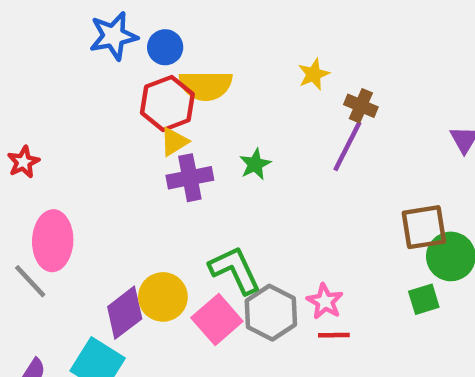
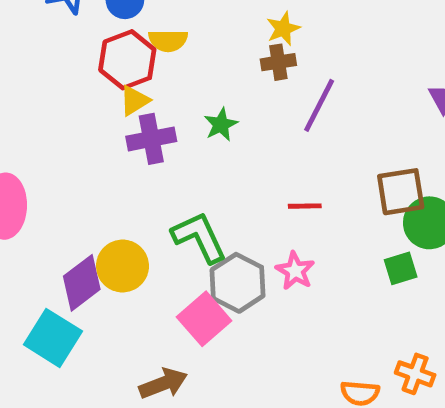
yellow semicircle: (206, 85) -> (168, 41), size x0.7
brown cross: (361, 106) -> (278, 62), moved, turned -32
pink square: (217, 319) -> (204, 319), moved
red line: (334, 335) -> (305, 206), moved

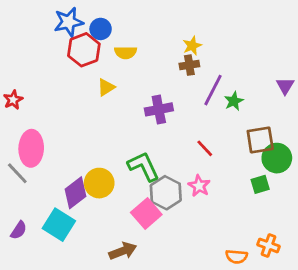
red hexagon: (127, 60) -> (84, 50), moved
green star: (221, 125) -> (234, 101), moved
purple cross: (151, 139) -> (159, 109), moved
red line: (305, 206) -> (205, 148), turned 48

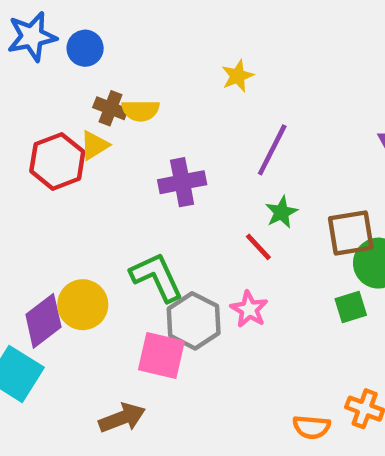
red hexagon: (84, 50) -> (57, 161), moved
yellow semicircle: (126, 53) -> (141, 111), moved
brown cross: (189, 65) -> (110, 108), moved, turned 30
green star: (234, 101) -> (281, 212), moved
pink square: (146, 214) -> (161, 355), turned -36

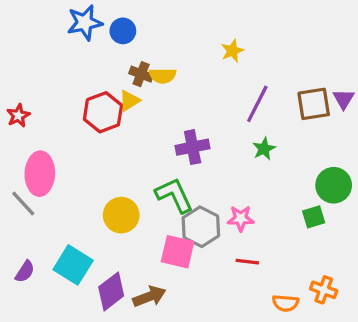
purple cross: (182, 182) -> (193, 147), moved
brown square: (351, 233) -> (314, 104), moved
red line: (258, 247) -> (247, 262), moved, turned -40
pink star: (249, 309) -> (241, 218), turned -30
purple diamond: (43, 321) -> (111, 291), moved

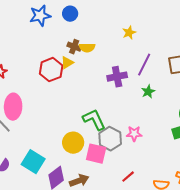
blue circle: (123, 31) -> (70, 14), moved
purple cross: (193, 147) -> (117, 77), moved
yellow circle: (121, 215) -> (73, 143), moved
red line: (247, 262) -> (128, 177), moved, turned -48

